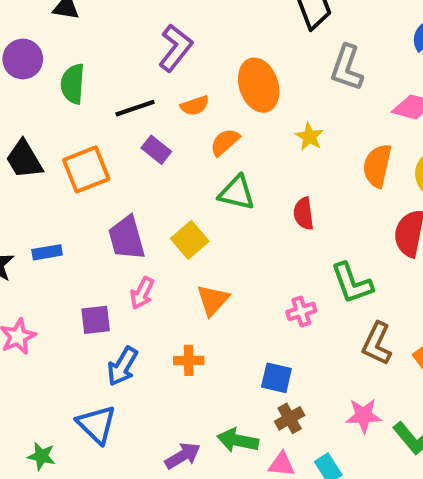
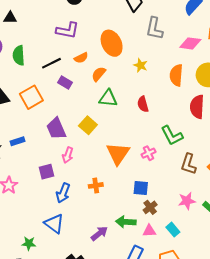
purple L-shape: (176, 48) -> (68, 30), turned 70
orange triangle: (213, 300) -> (118, 154), moved, size x1.4

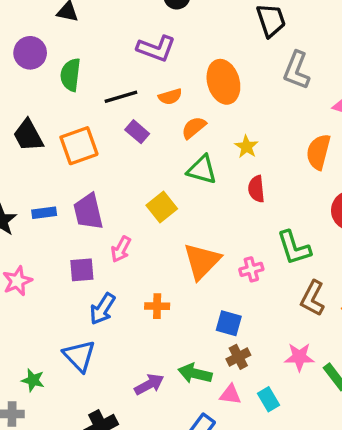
yellow star: (140, 65) -> (246, 147), moved
purple trapezoid: (56, 129) -> (88, 212), moved

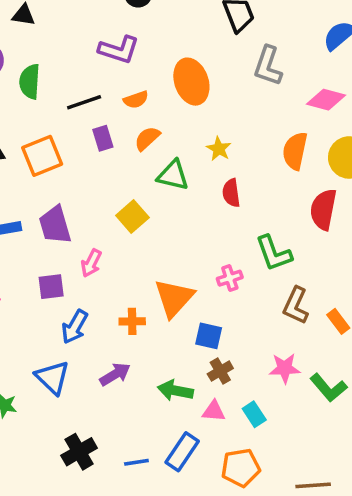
orange semicircle: (194, 128) -> (147, 138), moved
purple rectangle: (137, 132) -> (103, 138), turned 35
orange triangle: (202, 261) -> (174, 298), moved
purple arrow: (149, 384) -> (115, 374), moved

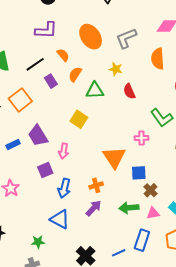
gray L-shape: (268, 66) -> (126, 38), moved, turned 65
orange semicircle: (136, 100) -> (63, 55), turned -96
pink cross: (230, 278) -> (142, 138), turned 32
orange cross: (132, 321) -> (96, 185), moved

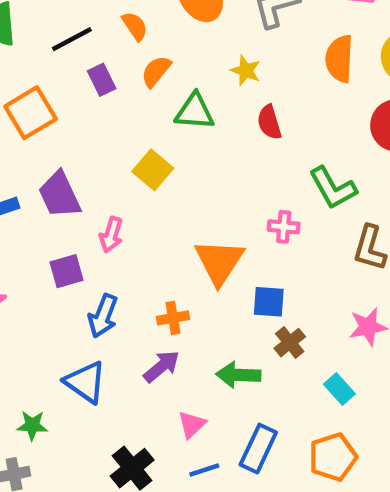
pink triangle: (153, 213) -> (192, 425), moved, turned -40

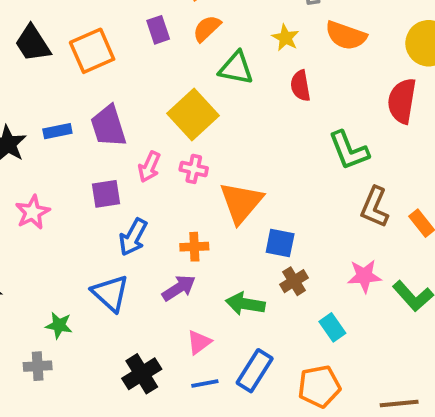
orange semicircle: (339, 59) -> (346, 36), moved, turned -81
yellow square: (153, 170) -> (193, 115), size x1.4
pink cross: (284, 227) -> (194, 169), moved

